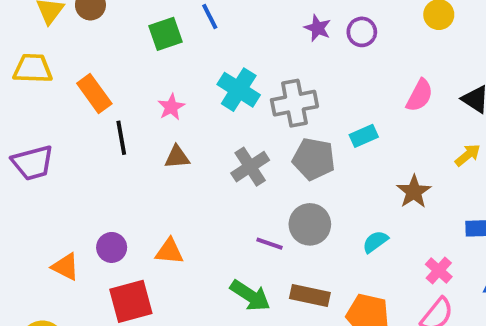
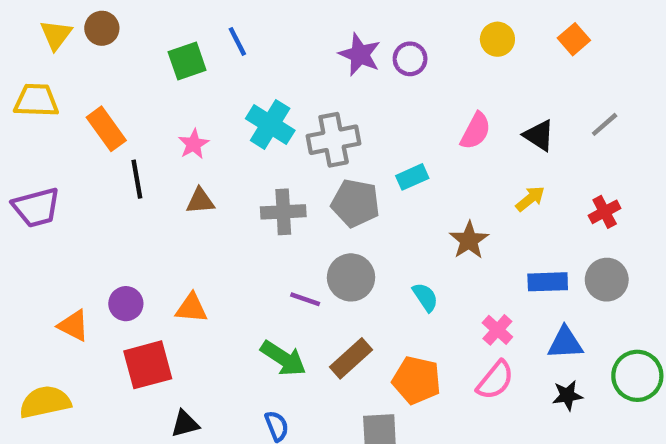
purple star: (318, 28) -> (360, 54), size x1.4
gray cross: (250, 167) -> (283, 212), turned 30
cyan semicircle: (375, 242) -> (425, 297), turned 92
brown rectangle: (310, 296) -> (351, 358), turned -54

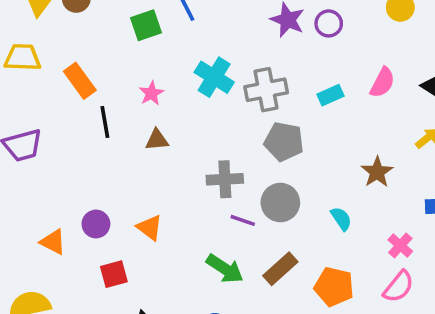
cyan rectangle: (412, 177) -> (330, 95), moved
gray cross: (283, 212) -> (225, 179), moved
orange triangle: (191, 308) -> (150, 228), turned 32
red square: (148, 365) -> (114, 274), size x0.7

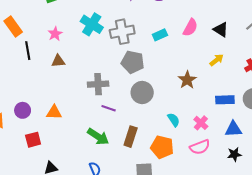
gray circle: (280, 203) -> (142, 93), moved
cyan semicircle: (341, 219) -> (174, 120), moved
orange triangle: (150, 228) -> (54, 112), turned -35
brown rectangle: (280, 269) -> (131, 137), turned -30
pink semicircle: (399, 287) -> (200, 147), turned 30

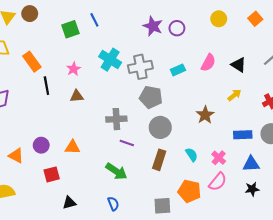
brown rectangle: (131, 137) -> (159, 160), moved
orange pentagon: (162, 147) -> (189, 191), moved
pink semicircle: (200, 147) -> (218, 182), turned -30

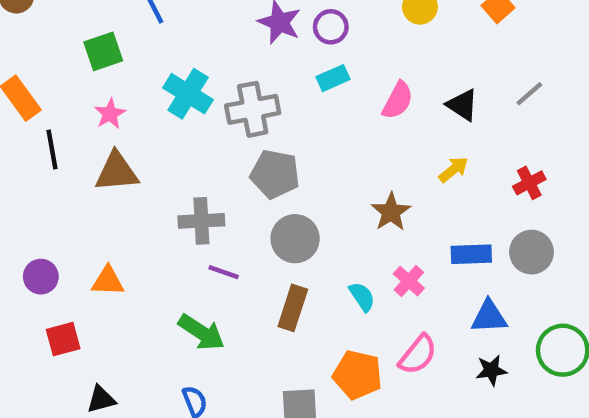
green square: (70, 29) -> (103, 51), moved
cyan rectangle: (178, 70) -> (333, 78), moved
brown triangle: (77, 96) -> (117, 172), size x1.5
pink cross: (219, 158) -> (409, 281), moved

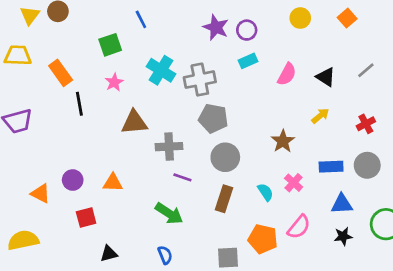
brown triangle: (117, 172) -> (134, 122), moved

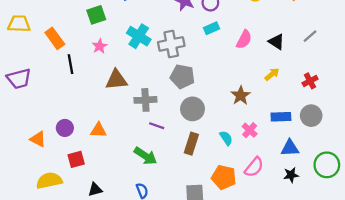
yellow semicircle: (23, 240) -> (49, 181), moved

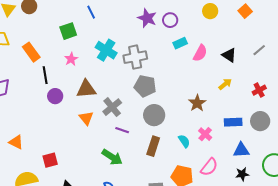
cyan rectangle: (212, 28) -> (180, 43), moved
gray cross: (145, 100) -> (112, 107), turned -36
purple circle: (65, 128) -> (55, 96), moved
orange triangle: (98, 130) -> (86, 118), moved, turned 49

